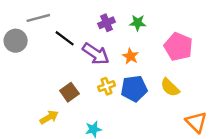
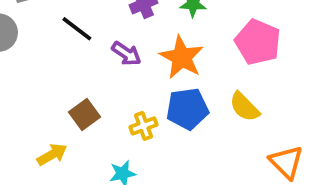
purple arrow: (96, 54) -> (126, 54), size x0.7
orange star: (130, 56) -> (182, 57), size x1.6
yellow cross: (107, 86) -> (144, 126), moved

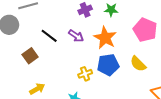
black line: (77, 29) -> (49, 36), moved
brown square: (84, 114) -> (30, 56), moved

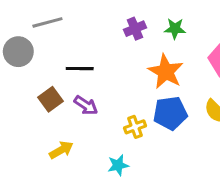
black line: (49, 36) -> (80, 69), turned -36
purple arrow: (76, 36) -> (86, 105), moved

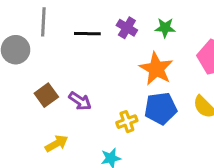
gray line: (47, 22) -> (43, 22), turned -72
purple cross: (135, 29) -> (127, 28), turned -36
black line: (80, 69) -> (87, 34), moved

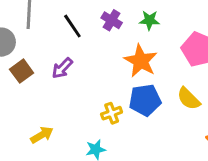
black line: (87, 34) -> (72, 26), turned 55
brown square: (46, 95) -> (22, 71), moved
purple arrow: (80, 101) -> (62, 68), moved, turned 100

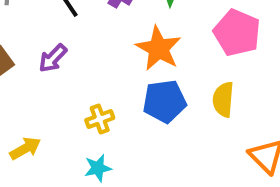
yellow semicircle: (189, 99) -> (223, 99), turned 50
yellow cross: (112, 113) -> (100, 119), moved

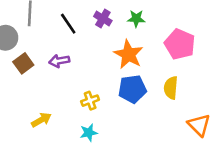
purple arrow: (53, 58) -> (59, 61), turned 36

